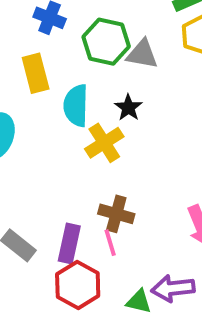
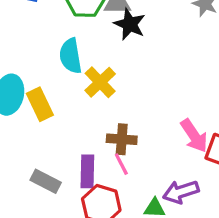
yellow rectangle: (36, 73) -> (40, 104), moved
black star: (128, 108) -> (130, 24), moved, size x1.4

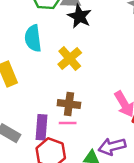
yellow cross: (100, 82) -> (70, 59), moved
pink line: (121, 164) -> (68, 123), turned -66

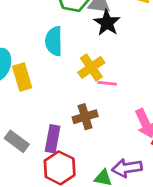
brown cross: (69, 104) -> (85, 117), turned -30
pink line: (68, 123) -> (107, 83), moved

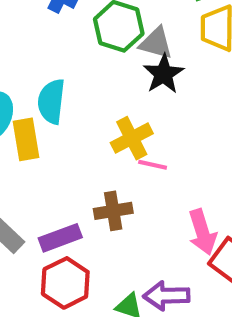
cyan semicircle: (54, 41) -> (51, 101), moved
purple rectangle: (53, 139) -> (60, 238), turned 52

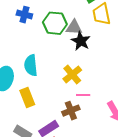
yellow rectangle: (26, 139) -> (27, 98), moved
pink line: (153, 165) -> (83, 95), moved

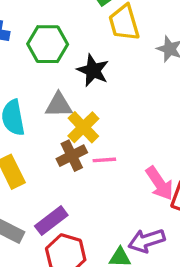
gray triangle: (74, 27) -> (59, 105), moved
brown cross: (71, 111) -> (72, 156), moved

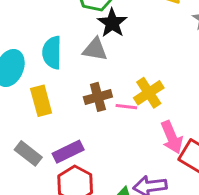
black star: (93, 70) -> (112, 23), moved
yellow cross: (83, 127) -> (149, 93), moved

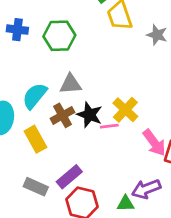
black star: (112, 23) -> (90, 115), moved
cyan semicircle: (52, 53) -> (35, 96), turned 52
brown cross: (98, 97) -> (63, 115), moved

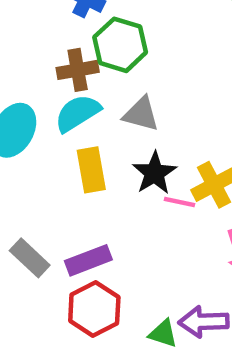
green hexagon: (59, 36) -> (120, 45), moved
brown cross: (63, 115) -> (78, 70), moved
yellow rectangle: (35, 139) -> (91, 170), moved

